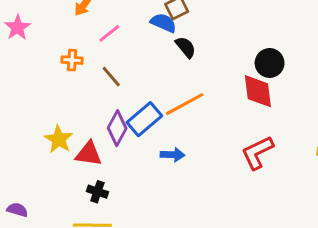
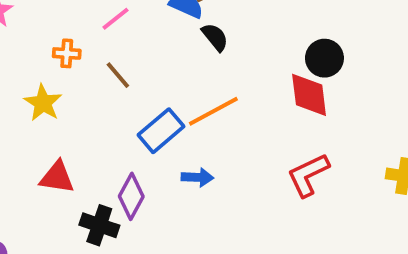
purple diamond: (117, 128) -> (131, 196), moved
yellow star: (59, 139) -> (43, 103), moved
red triangle: (89, 154) -> (57, 177), moved
black cross: (97, 192) -> (99, 225), size x1.4

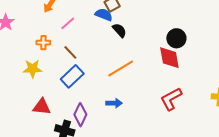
yellow star: (43, 103) -> (32, 69), turned -30
blue rectangle: (161, 131) -> (72, 76), moved

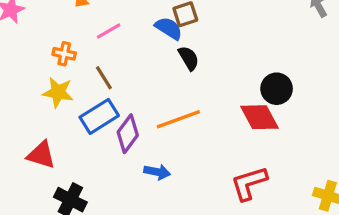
red diamond: (169, 58) -> (259, 117), turned -30
yellow star: (32, 69) -> (58, 92), moved
purple diamond: (80, 115) -> (128, 134), moved

